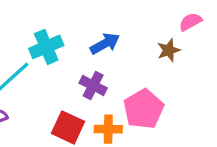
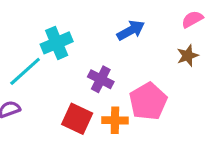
blue arrow: (105, 44) -> (131, 30), moved
brown star: (169, 50) -> (188, 56), moved

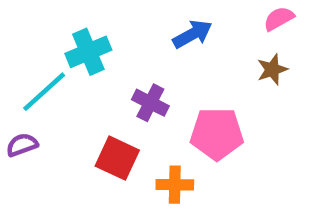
pink pentagon: (148, 101) -> (217, 134), turned 30
orange cross: (115, 120) -> (175, 185), moved

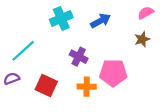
cyan cross: (88, 52) -> (61, 18), moved
red square: (117, 158) -> (46, 86), moved
orange cross: (175, 185) -> (87, 87), moved

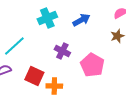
pink pentagon: (113, 73) -> (92, 65), turned 30
orange cross: (87, 87) -> (54, 86), moved

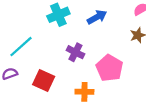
orange cross: (54, 86) -> (84, 92), moved

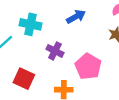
cyan cross: (58, 15) -> (31, 24), moved, turned 35

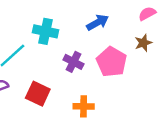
pink pentagon: (88, 66) -> (112, 62), moved

